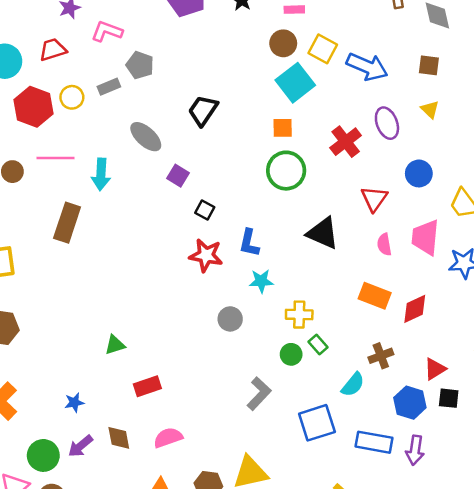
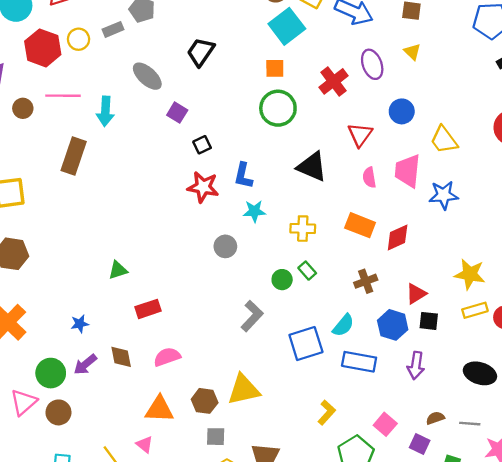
black square: (205, 210) -> (202, 145), turned 36
yellow cross: (299, 315) -> (303, 229), moved
cyan semicircle: (353, 385) -> (343, 325), moved
purple arrow: (415, 450) -> (416, 365), moved

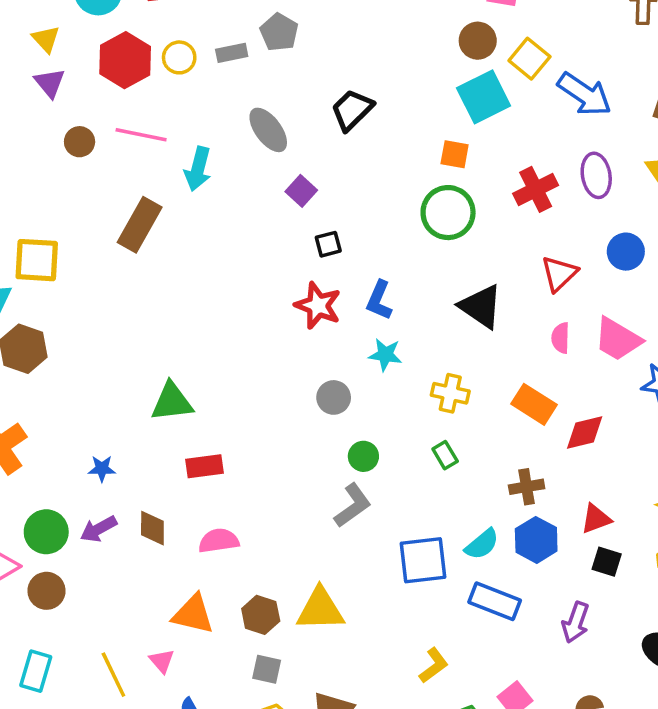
pink trapezoid: (408, 171) -> (618, 339), turned -76
green triangle: (118, 270) -> (172, 402), size x1.5
green circle: (282, 280) -> (363, 456), moved
blue hexagon: (393, 325) -> (536, 540), moved

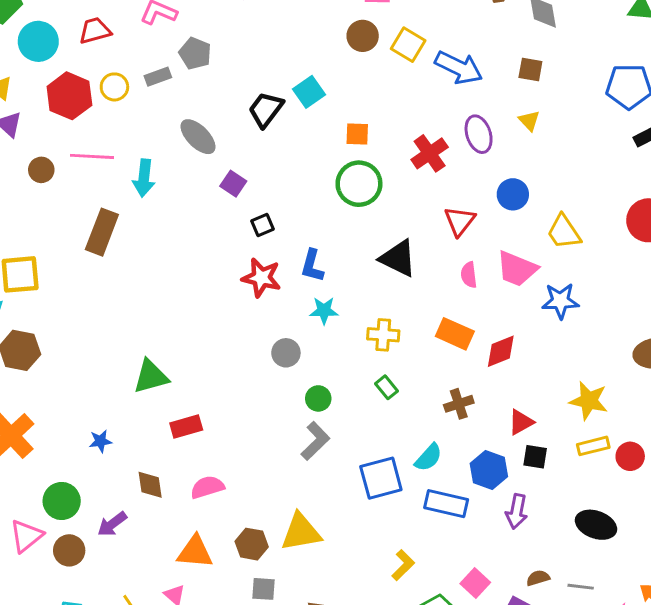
cyan square: (484, 97) -> (309, 92), moved, size x0.7
purple arrow: (99, 529) -> (112, 524), moved
blue hexagon: (536, 540) -> (489, 470), moved

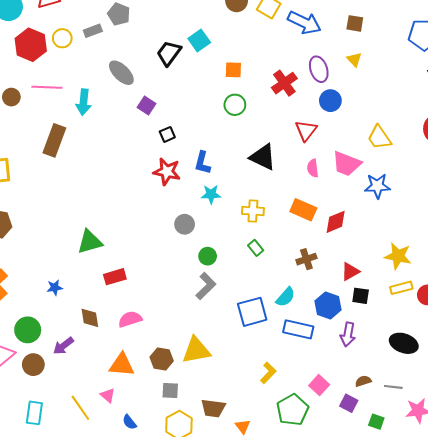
green circle: (359, 184) -> (235, 105), size x0.7
blue circle: (513, 194) -> (330, 101), moved

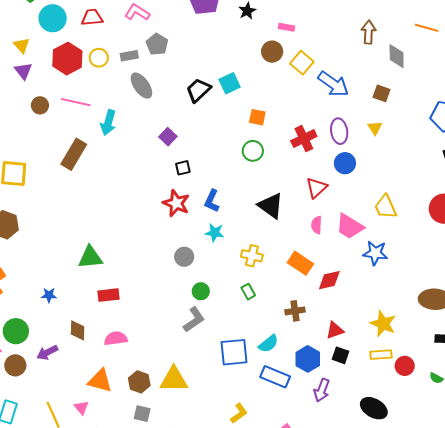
gray ellipse: (121, 73) -> (141, 86), moved

